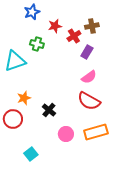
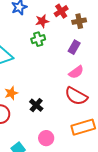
red cross: (74, 36) -> (61, 11), moved
green cross: (37, 44) -> (38, 39), moved, turned -32
pink circle: (66, 134) -> (46, 138), moved

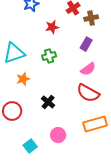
red star: (42, 21) -> (52, 27), moved
green cross: (38, 39) -> (49, 56), moved
orange star: (11, 93) -> (23, 79), moved

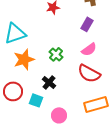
green cross: (49, 56) -> (56, 54), moved, turned -32
orange star: (23, 79) -> (24, 59), size x1.5
cyan square: (30, 146) -> (36, 100), moved, turned -32

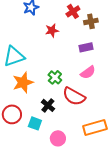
purple rectangle: (87, 24) -> (86, 47), turned 48
red semicircle: (89, 73) -> (74, 96), moved

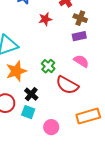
brown cross: (91, 21) -> (80, 18), moved, turned 32
pink semicircle: (88, 72) -> (81, 61), turned -112
black cross: (48, 105) -> (31, 94), moved

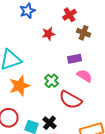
purple rectangle: (79, 36) -> (74, 59), moved
black cross: (31, 94) -> (50, 123), moved

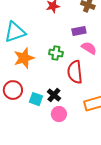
green cross: (52, 81) -> (56, 53), turned -32
red semicircle: (70, 100) -> (75, 72), turned 55

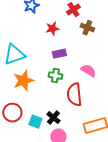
purple rectangle: (79, 31) -> (59, 54), moved

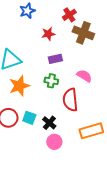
brown cross: (87, 28) -> (83, 33), size x1.5
cyan square: (35, 122) -> (29, 118), moved

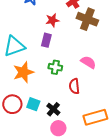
purple rectangle: (55, 59) -> (46, 40), moved, turned -64
red semicircle: (70, 100) -> (74, 86), size x0.7

